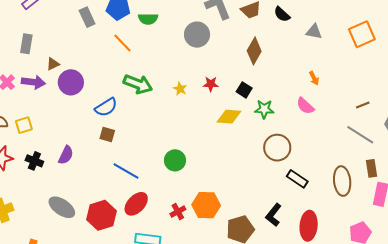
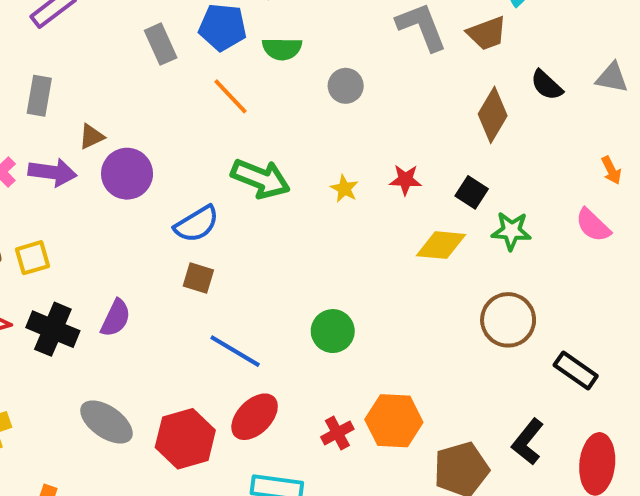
black semicircle: (282, 14) -> (547, 85), moved
gray circle: (197, 35) -> (346, 86), moved, size x0.7
brown circle: (277, 148) -> (508, 320), moved
black cross: (34, 161) -> (53, 329), size x1.4

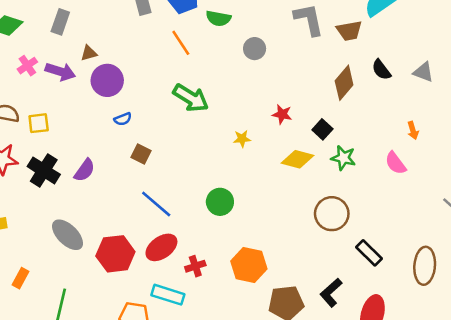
yellow star: (344, 189) -> (242, 139), moved, turned 30
blue semicircle: (197, 224) -> (123, 119), moved, size x0.6
red cross: (337, 433) -> (195, 266), moved

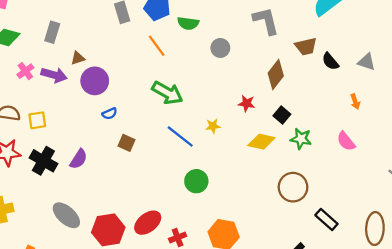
brown trapezoid: (349, 31) -> (306, 46), moved
brown diamond: (344, 83) -> (276, 74), moved
orange arrow: (413, 130) -> (355, 102), moved
blue line: (156, 204) -> (180, 136), moved

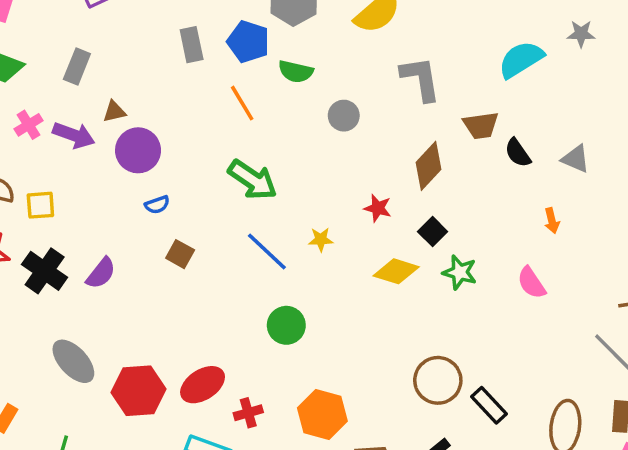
brown circle: (293, 187) -> (438, 380), moved

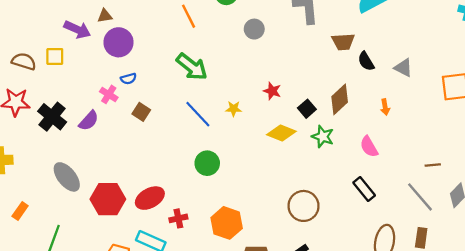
pink cross: (29, 125) -> (109, 94), moved, turned -30
brown diamond: (428, 166) -> (340, 99), moved
yellow square: (40, 205) -> (55, 57), moved
black rectangle: (489, 405) -> (364, 189), moved

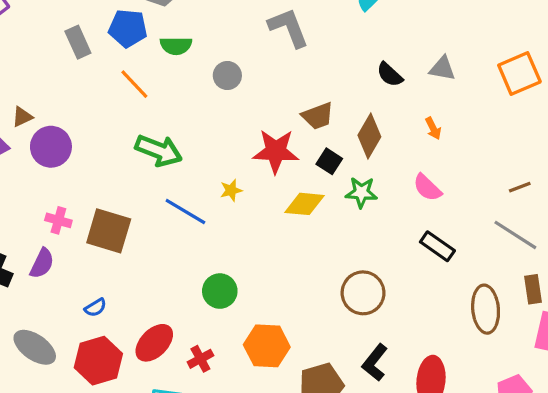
brown trapezoid: (343, 42) -> (318, 116), moved
blue semicircle: (128, 79) -> (96, 308), moved
red star: (272, 91) -> (276, 151), size x1.8
brown square: (141, 112) -> (109, 231), size x1.8
green circle: (207, 163) -> (220, 291), moved

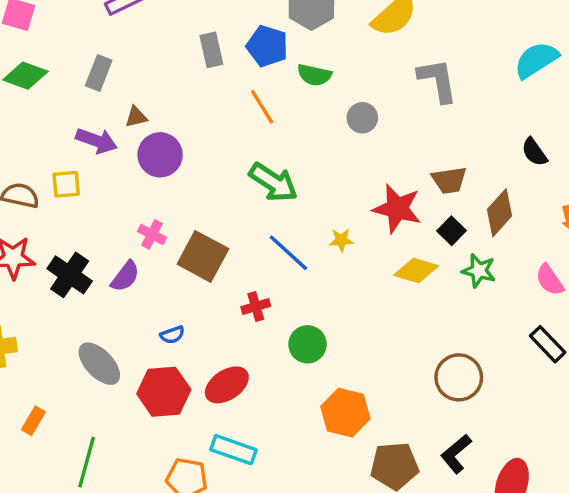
red cross: (200, 359) -> (256, 307), moved

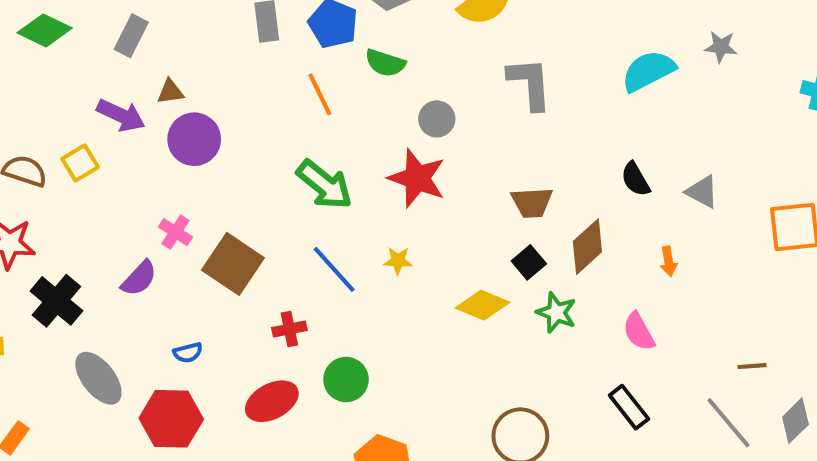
yellow square: (66, 184) -> (80, 163), turned -32
red star: (397, 209) -> (417, 178), moved
black cross: (70, 275) -> (56, 301), moved
red ellipse: (227, 385) -> (272, 401), moved

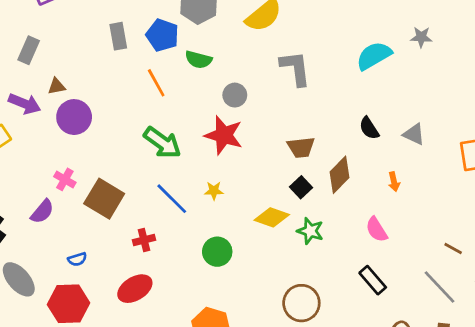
green star: (556, 313) -> (310, 231), moved
brown line: (752, 366) -> (453, 248), turned 36
green circle: (346, 379) -> (217, 252), moved

